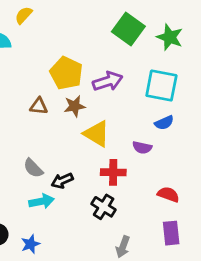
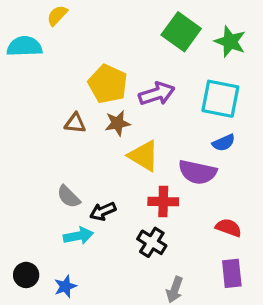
purple semicircle: (142, 148) -> (198, 172), size x1.6

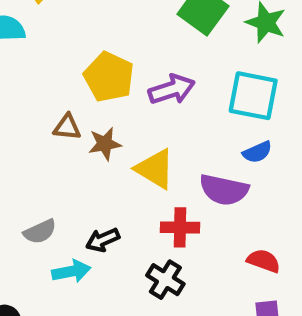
brown star: (118, 123) -> (105, 144), moved
gray semicircle: (69, 197) -> (40, 232), moved, turned -70

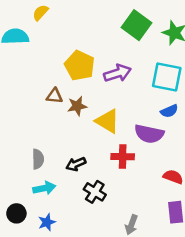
gray semicircle: (40, 232) -> (38, 159), turned -66
cyan arrow: (71, 271) -> (44, 188), moved
black cross: (165, 280) -> (95, 192), moved

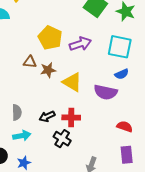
red cross: (123, 157) -> (71, 117), moved

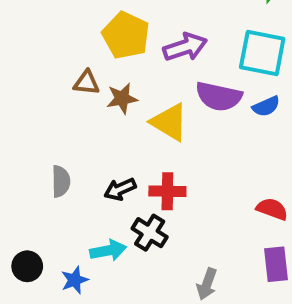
purple semicircle: (106, 92) -> (219, 96), moved
cyan arrow: (22, 136) -> (108, 250), moved

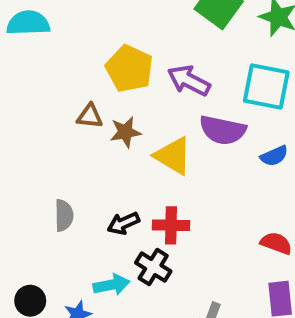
purple arrow: (185, 47) -> (189, 81), turned -135
blue semicircle: (266, 106) -> (274, 156), moved

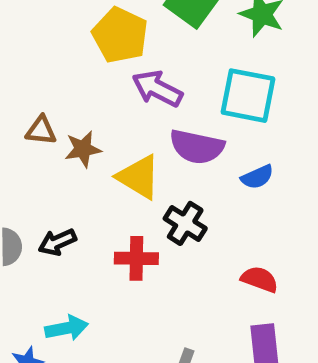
yellow pentagon: (129, 69) -> (120, 35), moved
black arrow: (123, 223) -> (57, 242), moved
black cross: (153, 267) -> (185, 223), moved

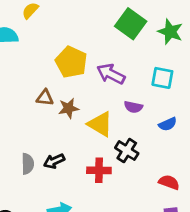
yellow pentagon: (120, 35) -> (71, 62), moved
cyan square: (248, 96) -> (162, 78), size x0.7
purple semicircle: (197, 147) -> (133, 107), size x0.6

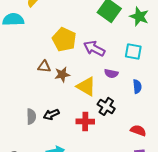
blue semicircle: (168, 124) -> (137, 86), turned -72

